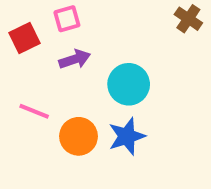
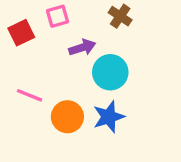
brown cross: (188, 19) -> (120, 16), moved
purple arrow: (75, 59) -> (82, 48), moved

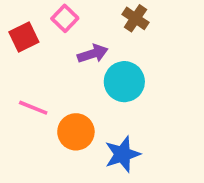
pink square: (58, 16) -> (65, 18), turned -30
blue star: (109, 117) -> (122, 154), moved

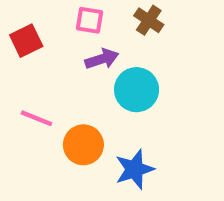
pink square: (65, 18) -> (90, 20), moved, turned -35

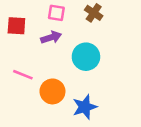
red square: (26, 41) -> (16, 26), turned 30
purple arrow: (102, 59) -> (51, 37), moved

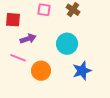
purple arrow: (51, 37) -> (28, 39), moved
blue star: (85, 107) -> (82, 71), moved

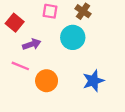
red square: (13, 20) -> (15, 23), turned 35
cyan circle: (67, 44) -> (73, 37), moved

